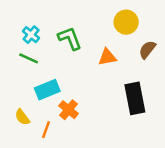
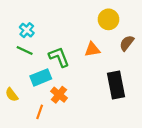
green L-shape: (70, 38) -> (59, 57), moved
yellow semicircle: (22, 117) -> (12, 95), moved

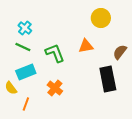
brown semicircle: (127, 43) -> (120, 52), moved
cyan rectangle: (41, 77) -> (26, 72), moved
orange line: (40, 112) -> (26, 104), moved

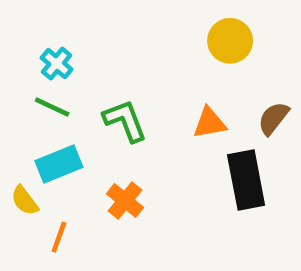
orange triangle: (86, 46) -> (210, 123), moved

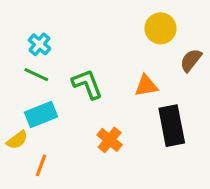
brown semicircle: (273, 118) -> (191, 60), moved
yellow semicircle: (25, 201) -> (17, 140), turned -90
orange cross: (125, 201) -> (110, 140), moved

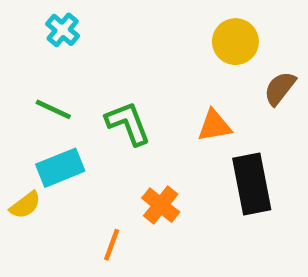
cyan cross: (39, 44) -> (63, 30), moved
orange line: (41, 165) -> (112, 245), moved

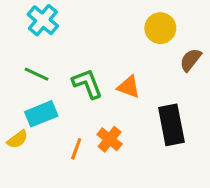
cyan cross: (63, 30) -> (43, 20), size x1.4
orange triangle: (214, 126) -> (129, 87), moved, turned 30
orange line: (112, 245) -> (76, 149), moved

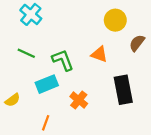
orange triangle: (129, 87) -> (99, 54), moved
cyan rectangle: (41, 114) -> (47, 84), moved
orange line: (76, 149) -> (46, 123), moved

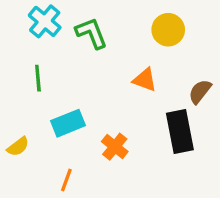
brown semicircle: (137, 43) -> (200, 91), moved
green line: (26, 53) -> (38, 78), turned 60
green L-shape: (63, 60) -> (91, 33), moved

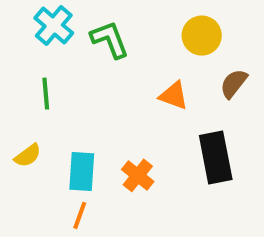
brown semicircle: (200, 91) -> (234, 84), moved
cyan rectangle: (68, 123) -> (82, 171), moved, turned -64
yellow semicircle: (18, 147) -> (28, 155), moved

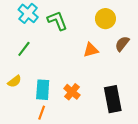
green line: (46, 94) -> (24, 49), turned 42
orange triangle: (174, 96) -> (91, 50), turned -35
black rectangle: (216, 157) -> (113, 99), moved

